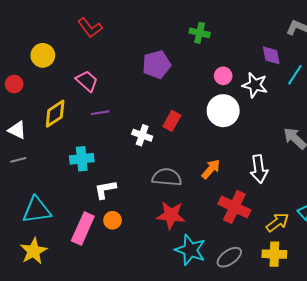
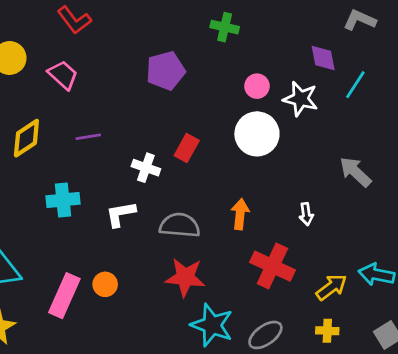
pink trapezoid: (87, 81) -> (63, 75), moved
orange arrow: (211, 169) -> (240, 214), turned -35
white arrow: (259, 169) -> (306, 214), size x0.6
white L-shape: (105, 190) -> (121, 214), moved
yellow cross: (274, 254) -> (327, 331), size x0.7

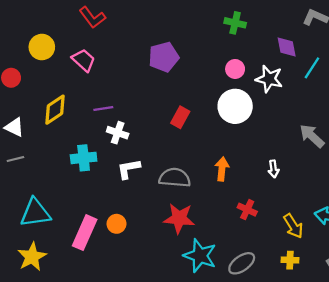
green cross: (225, 27) -> (235, 23), moved
white cross: (146, 168) -> (118, 133), moved
red cross: (272, 266) -> (247, 210), size x0.6
yellow arrow: (331, 287) -> (293, 226), turned 95

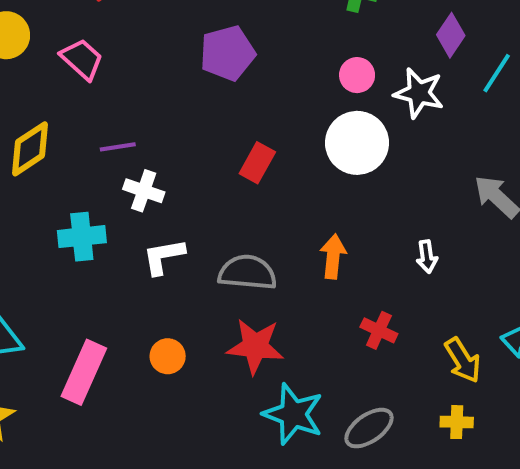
purple diamond: (287, 47) -> (451, 35), turned 45
orange circle: (116, 224) -> (168, 356), moved

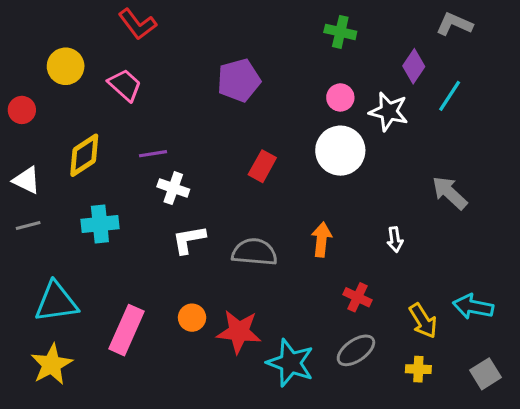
cyan cross: (82, 237) -> (100, 224), moved
red star: (255, 346) -> (239, 332), moved
gray ellipse: (369, 428) -> (356, 350), moved

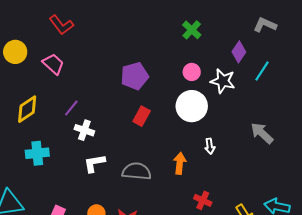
green cross: (340, 32) -> (192, 30), turned 30
purple pentagon: (239, 80) -> (135, 76), moved
purple line: (153, 154) -> (71, 108), turned -42
white arrow: (395, 240) -> (210, 146), moved

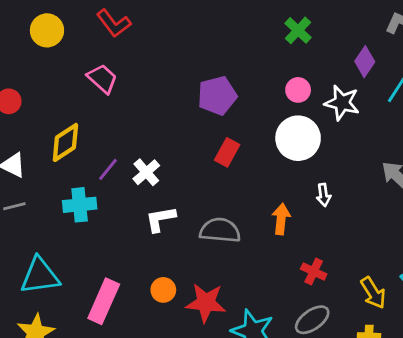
yellow circle: (15, 52) -> (47, 30), moved
purple line: (71, 108) -> (108, 169), moved
white cross: (84, 130) -> (146, 172), turned 30

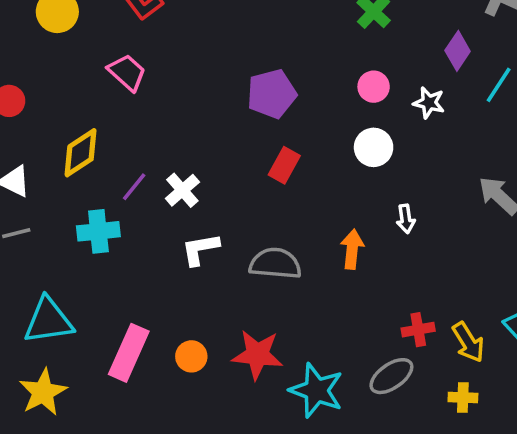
white star: (342, 103) -> (429, 103), size x0.7
white circle: (298, 138) -> (374, 147), size x0.7
red cross: (314, 272) -> (418, 330), moved, turned -35
orange circle: (163, 290) -> (191, 356), moved

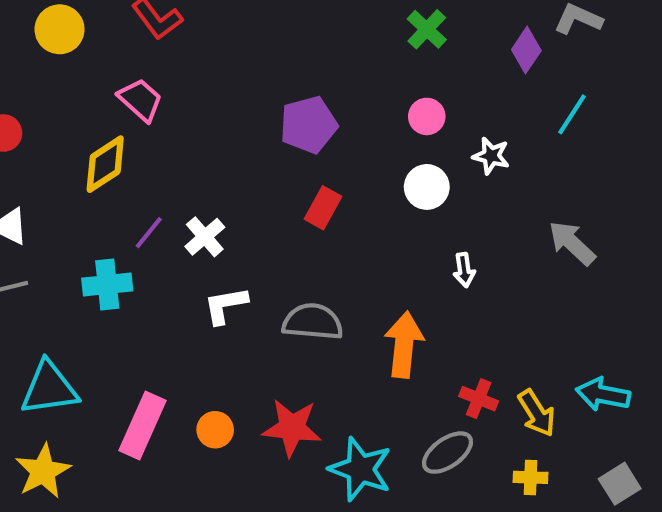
purple diamond: (458, 51) -> (526, 50), moved
white star: (429, 103) -> (491, 156), moved
yellow diamond: (81, 153) -> (105, 164), moved
orange arrow: (352, 249) -> (404, 345), moved, size x1.4
red cross: (418, 330) -> (479, 399), turned 32

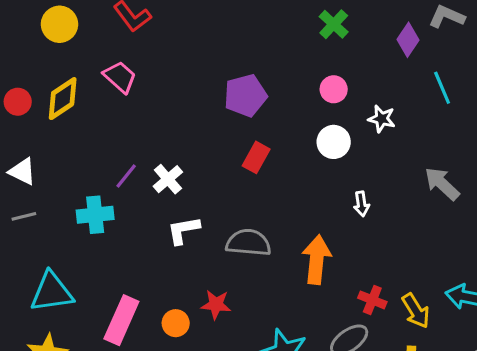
cyan line: (572, 114) -> (442, 88), turned -56
yellow diamond: (105, 164) -> (63, 99), moved
red star: (292, 428) -> (216, 305), moved, size x0.7

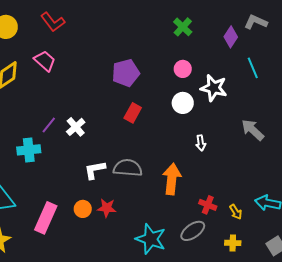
white star: (382, 119) -> (214, 88), size x1.5
white L-shape: (183, 230) -> (95, 170), moved
yellow arrow: (416, 311) -> (236, 212), size x0.7
orange circle: (176, 323) -> (83, 209), moved

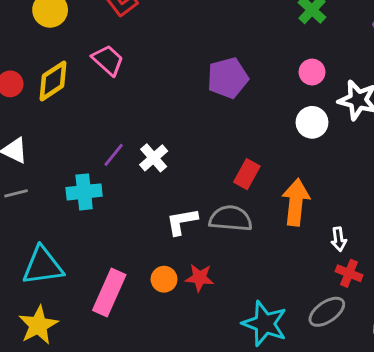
red rectangle: (133, 113) -> (247, 174), moved
white arrow: (201, 143) -> (339, 239), moved
orange arrow: (172, 179) -> (296, 202), moved

